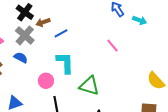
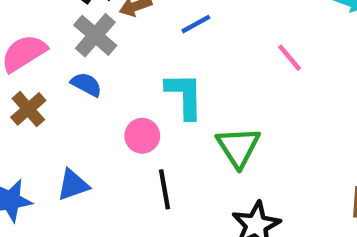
blue line: (61, 33) -> (196, 24), moved
green triangle: (89, 86) -> (238, 147), turned 40

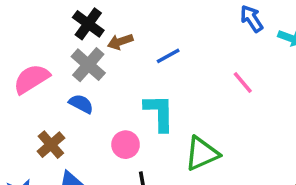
brown cross: (28, 109) -> (51, 145), moved
green triangle: (238, 147) -> (202, 153), turned 39

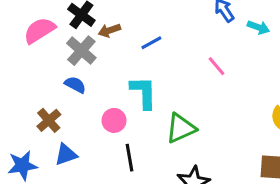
pink semicircle: (31, 79) -> (39, 30), moved

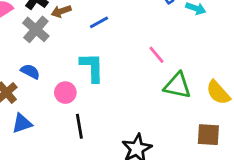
pink line: (216, 66) -> (156, 55), moved
blue semicircle: (75, 85) -> (30, 72), moved
green triangle: (181, 128) -> (178, 86), moved, turned 36

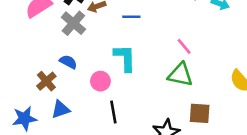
blue line: (99, 22) -> (131, 17), turned 30
green triangle: (178, 86) -> (180, 75), moved
brown square: (208, 135) -> (200, 113), moved

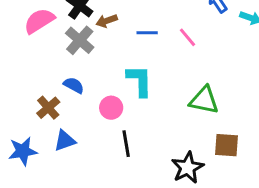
pink line: (184, 46) -> (188, 37), moved

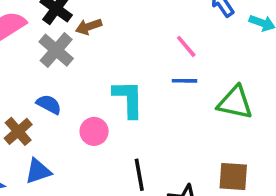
blue line: (147, 33) -> (184, 81), moved
green triangle: (204, 100) -> (235, 102), moved
black line: (126, 144) -> (139, 175), moved

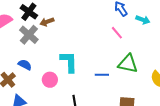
pink line: (186, 46) -> (117, 33), moved
blue line: (184, 81) -> (102, 75), moved

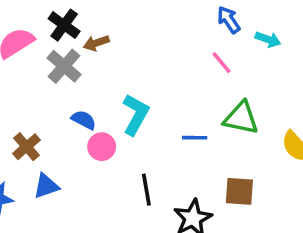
cyan L-shape: (69, 62) -> (136, 114), turned 30
blue semicircle: (25, 65) -> (84, 120), moved

